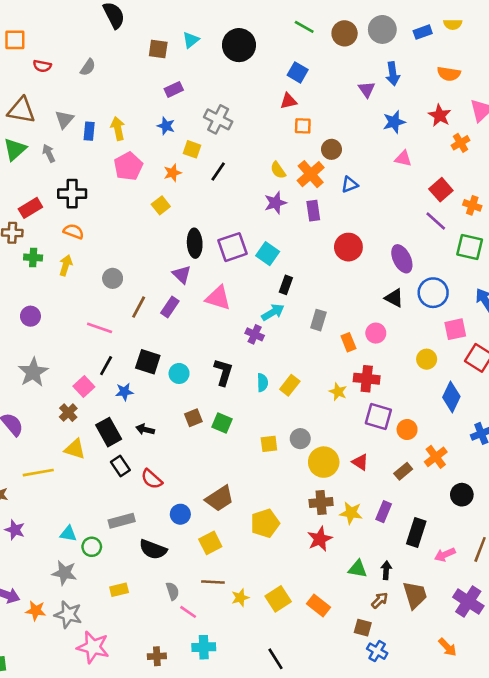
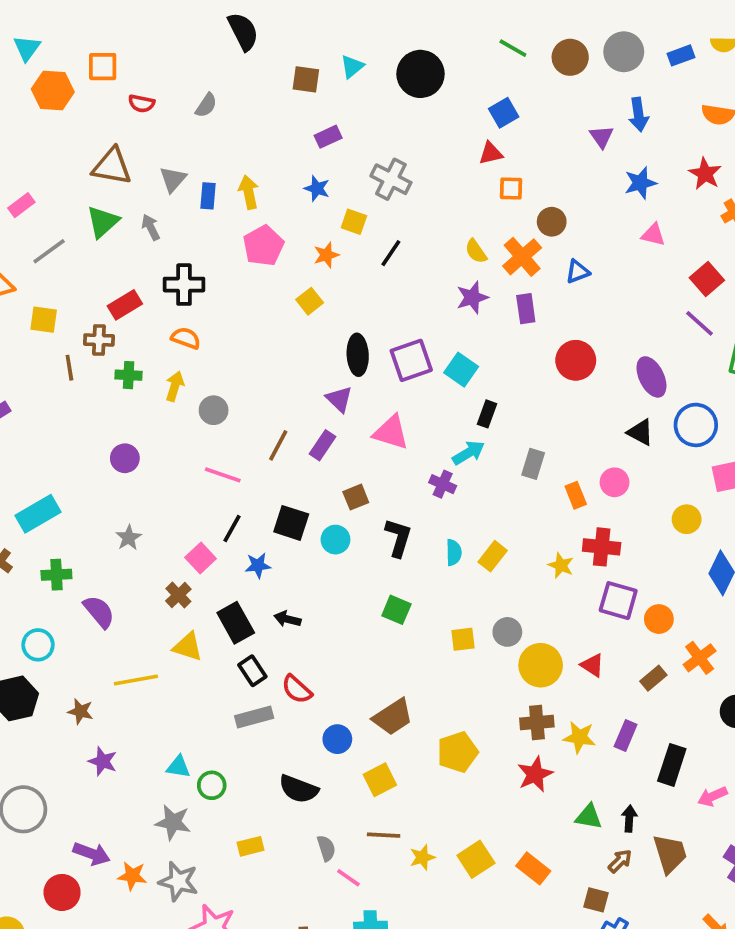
blue square: (298, 72) -> (504, 113), turned 30
gray circle: (113, 278) -> (214, 410), moved
gray star: (33, 372) -> (129, 538), size x0.6
brown square: (193, 418) -> (356, 497), moved
gray rectangle: (122, 521) -> (254, 717), moved

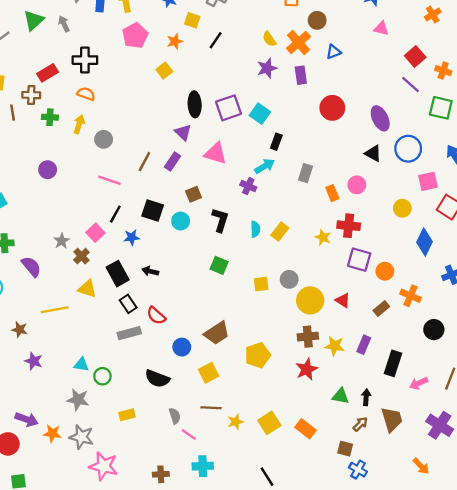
gray star: (129, 538) -> (62, 241), moved
orange cross: (700, 658) -> (411, 296), turned -30

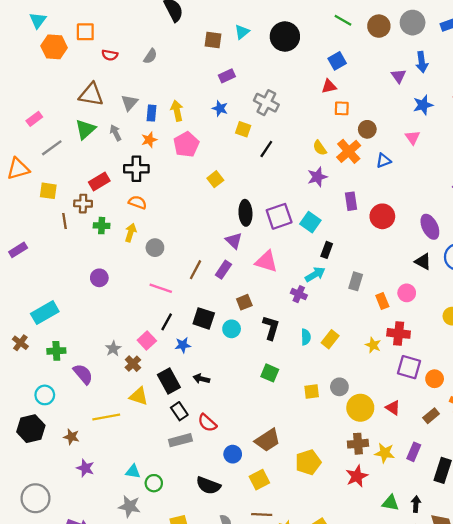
pink triangle: (381, 29) -> (413, 137), moved, turned 42
orange star: (175, 41) -> (149, 140), moved
purple rectangle: (301, 75) -> (351, 201), moved

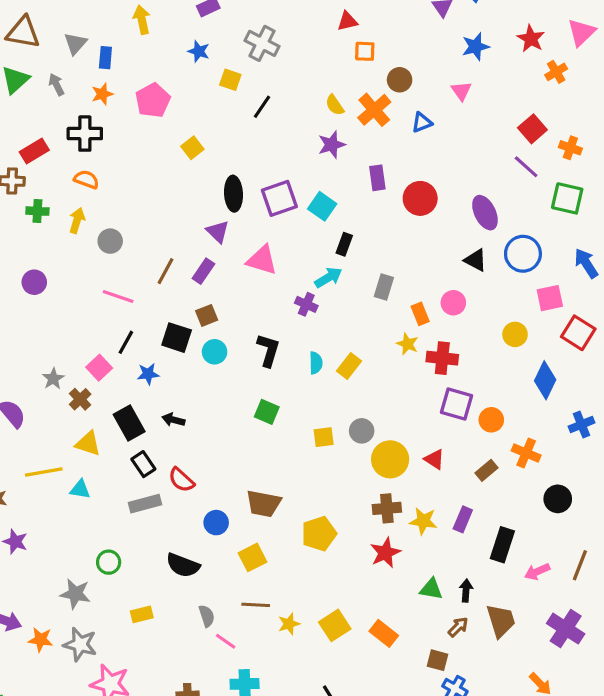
yellow arrow: (177, 111) -> (142, 20), moved
brown square: (244, 302) -> (207, 315), moved
yellow star: (373, 345) -> (407, 344), moved
brown trapezoid: (267, 440) -> (264, 504), turned 44
cyan triangle: (133, 472) -> (80, 489), moved

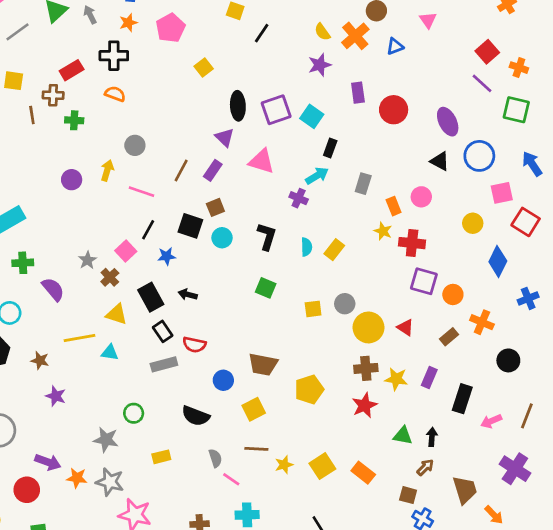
yellow arrow: (77, 221) -> (107, 170), moved
red semicircle: (181, 480) -> (194, 345), turned -30
brown trapezoid: (501, 621) -> (465, 490), moved

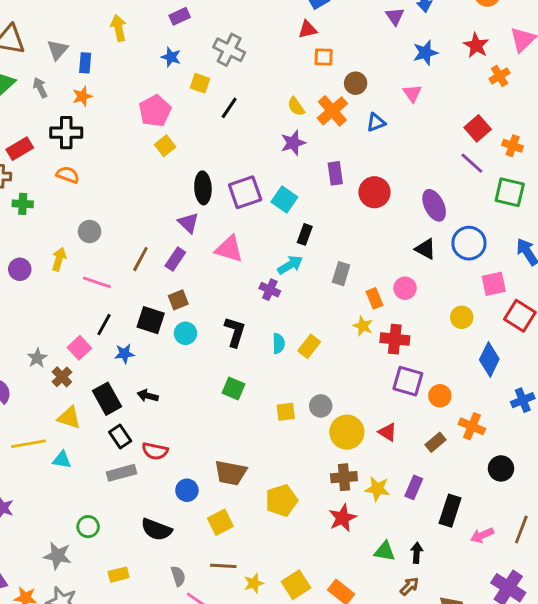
pink pentagon: (171, 28) -> (155, 111), moved

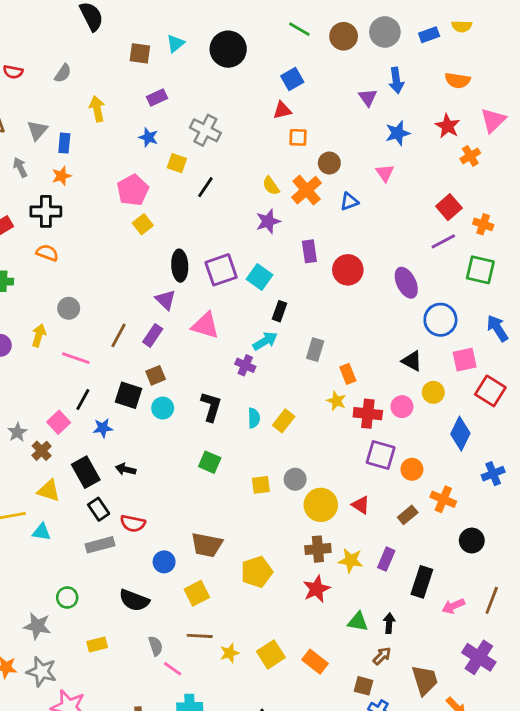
purple line: (472, 163) -> (443, 241), turned -70
black triangle: (425, 249) -> (412, 361), moved
pink circle: (405, 288) -> (402, 407), moved

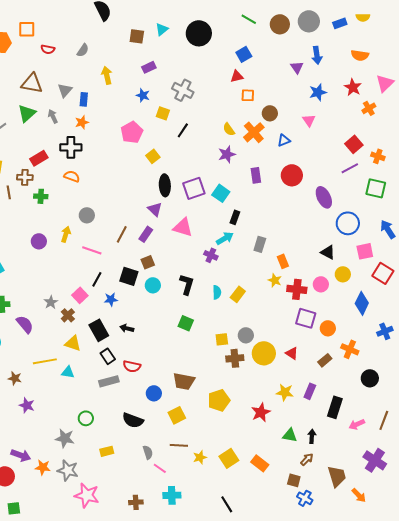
yellow square: (143, 224) -> (153, 156), moved
red circle: (348, 270) -> (292, 175), moved
brown cross: (318, 549) -> (235, 358), moved

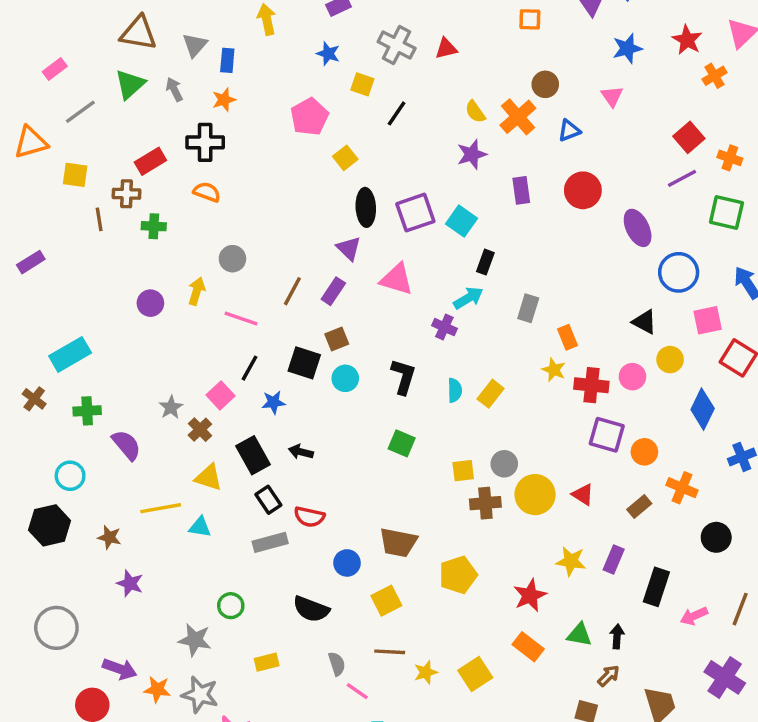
red triangle: (237, 76) -> (446, 48), moved
orange square: (248, 95) -> (530, 19), moved
orange rectangle: (260, 463) -> (528, 647), moved

